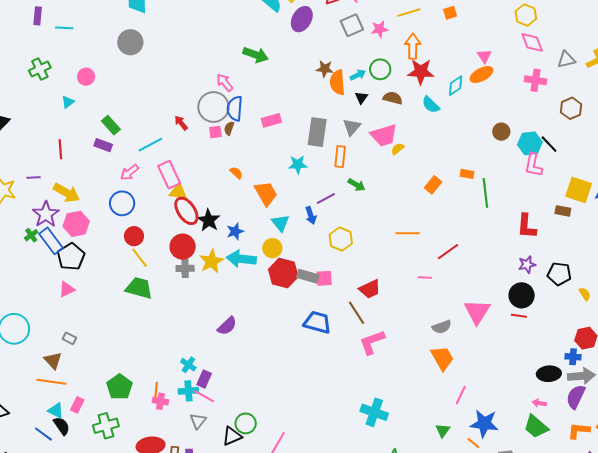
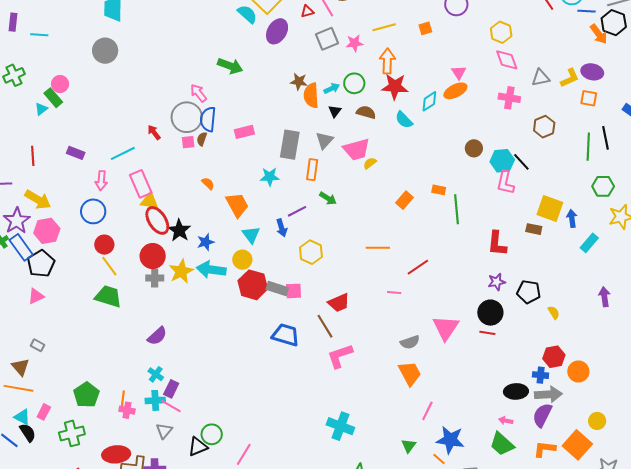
green rectangle: (111, 125) -> (53, 98), moved
pink arrow: (130, 172) -> (101, 181), turned -48
purple semicircle: (227, 326) -> (157, 336), moved

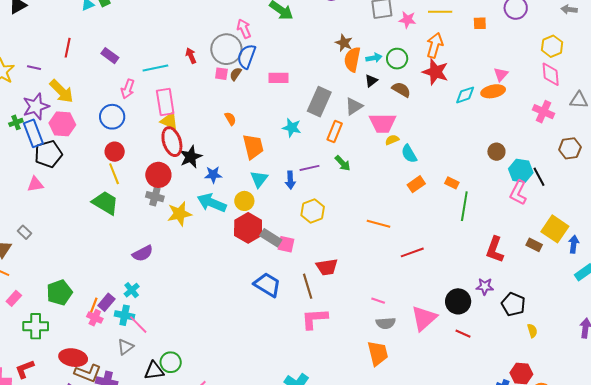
cyan semicircle: (404, 120) -> (409, 154), moved
yellow star: (181, 271) -> (179, 214), moved
pink line: (394, 292) -> (378, 301), moved
black circle: (490, 313) -> (458, 301), moved
purple rectangle: (171, 389) -> (106, 302), moved

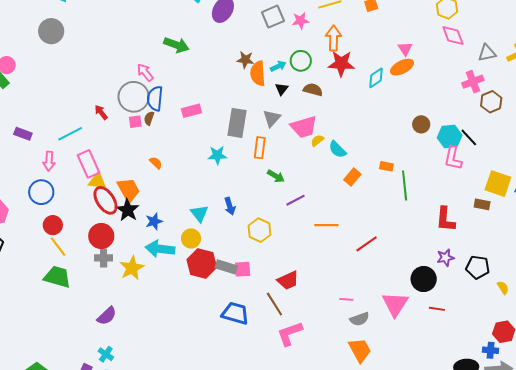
pink cross: (543, 112) -> (473, 82), moved, turned -30
orange trapezoid: (253, 147) -> (128, 190), moved
purple line: (309, 168) -> (296, 200), moved

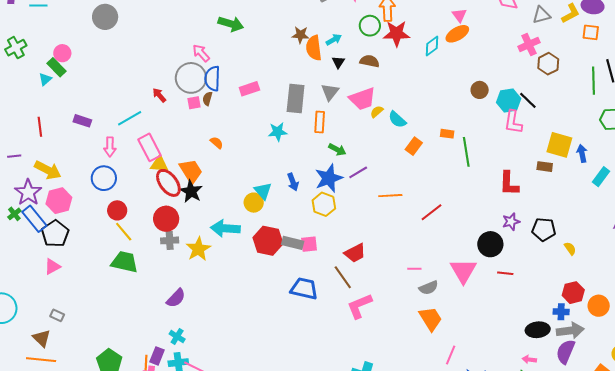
green circle: (301, 61) -> (370, 26), moved
blue star: (154, 221) -> (329, 178), moved, size x1.6
yellow circle: (191, 238) -> (254, 203), moved

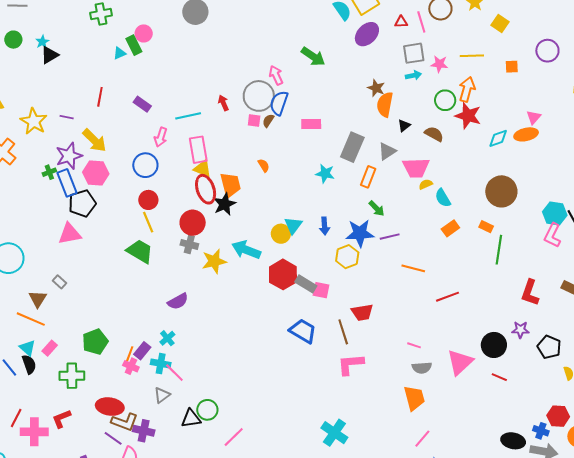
cyan arrow: (334, 40) -> (413, 75), moved
brown circle: (480, 90) -> (501, 191), moved, size x1.8
pink triangle: (52, 267) -> (70, 234), size x1.4

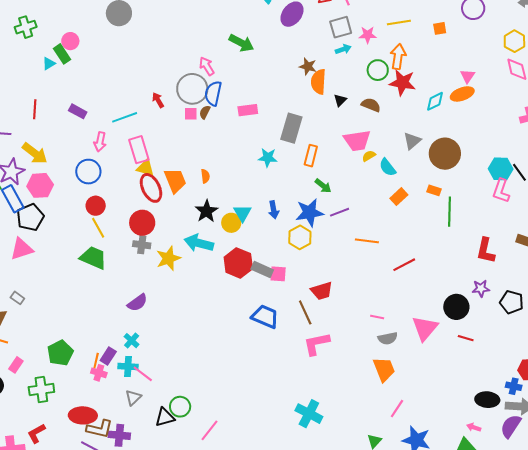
gray triangle: (387, 151) -> (412, 141), moved
orange semicircle: (264, 165) -> (205, 176), moved, turned 32
black star: (225, 204) -> (206, 211), moved

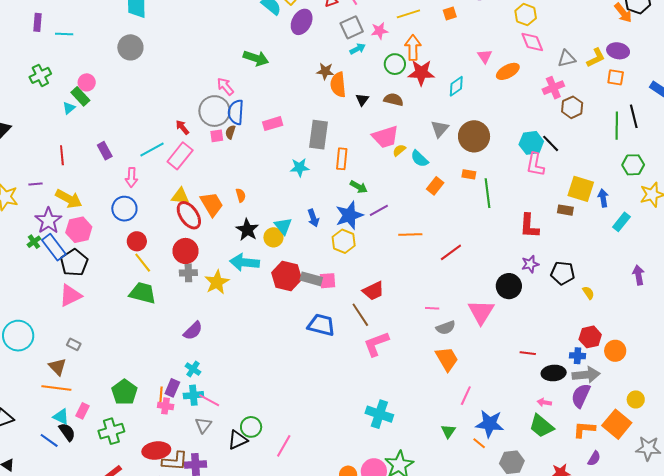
orange ellipse: (462, 94) -> (508, 71), moved
purple rectangle: (78, 111) -> (105, 151), turned 42
pink rectangle: (139, 150) -> (180, 156), moved, turned 64
red line: (466, 338) -> (528, 353), moved

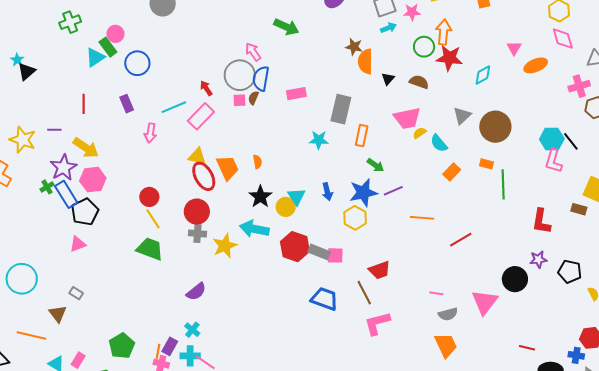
cyan triangle: (69, 108) -> (95, 57), size x1.5
blue circle: (124, 209) -> (137, 63), moved
pink triangle: (70, 295) -> (78, 244), size x0.7
orange line: (56, 388) -> (31, 335), moved

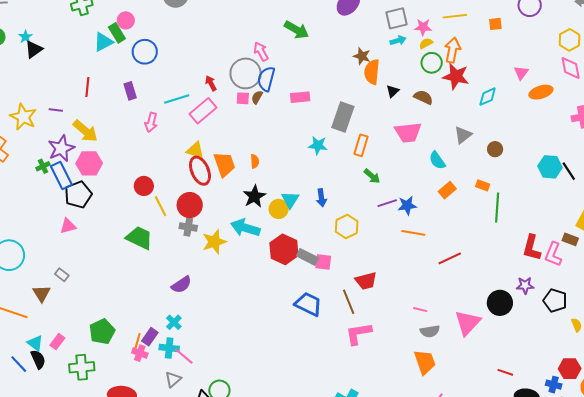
brown circle: (495, 127) -> (495, 149), size x0.5
yellow semicircle: (420, 133) -> (426, 43), moved
pink L-shape: (553, 161) -> (553, 254), moved
blue star: (363, 193) -> (407, 205), moved, size x0.7
yellow line: (153, 219) -> (161, 206), moved

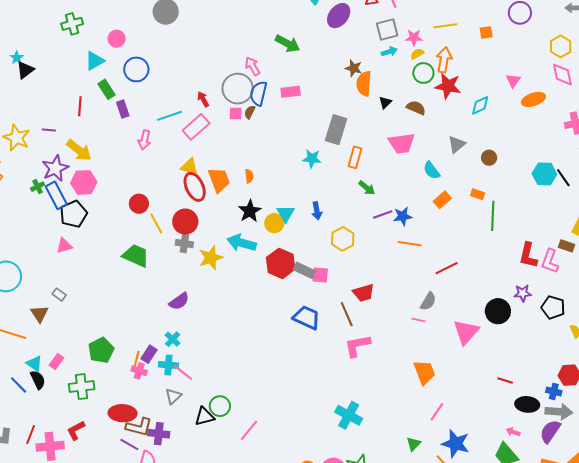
green rectangle: (117, 33) -> (107, 89), moved
pink rectangle: (300, 97) -> (291, 92), moved
gray semicircle: (430, 331) -> (428, 301), moved, turned -48

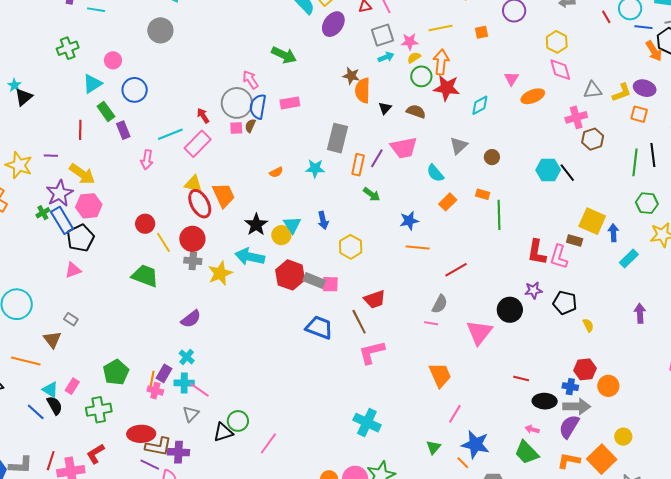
orange semicircle: (249, 176) -> (276, 172), moved, turned 72
purple line: (383, 214) -> (377, 158), moved, turned -36

